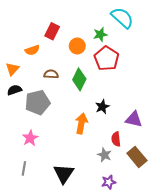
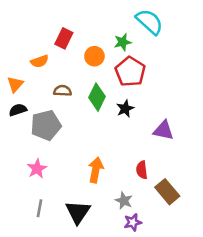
black star: (102, 107) -> (125, 109), moved
purple triangle: (134, 119) -> (163, 130), moved
orange arrow: (81, 123) -> (96, 170), moved
gray star: (104, 155) -> (124, 201), moved
gray line: (24, 168) -> (40, 208), moved

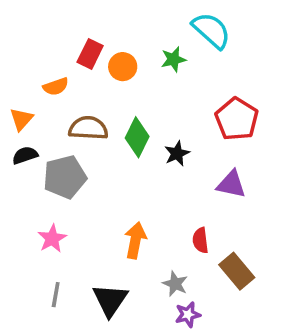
orange circle: (94, 56) -> (123, 67), moved
red pentagon: (130, 72) -> (237, 119), moved
brown semicircle: (63, 91) -> (88, 128), size x1.5

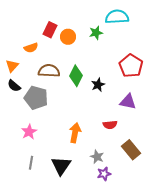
cyan semicircle: (211, 30) -> (117, 17), turned -45
black semicircle: (25, 155) -> (14, 86), turned -120
gray pentagon: (65, 177) -> (36, 98), turned 30
red semicircle: (201, 240) -> (110, 125), moved, turned -88

